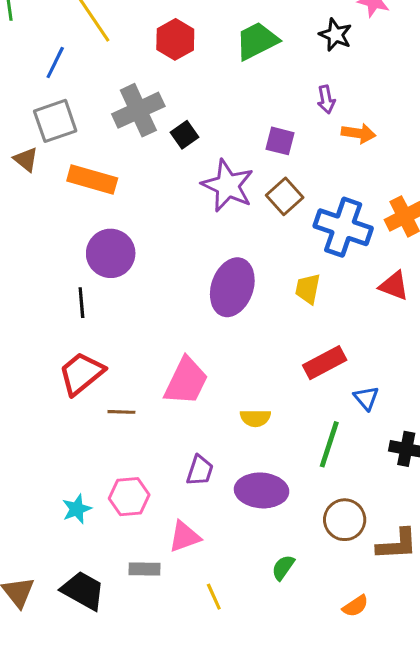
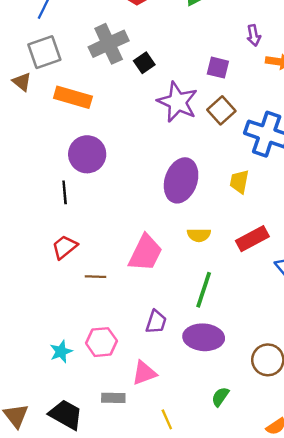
red trapezoid: (81, 373) -> (65, 247), size x0.7
yellow semicircle: (255, 418) -> (199, 235), moved
green line: (329, 444) -> (204, 290), moved

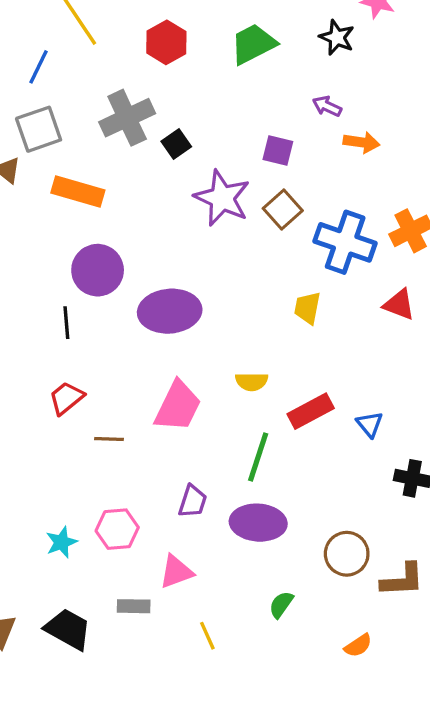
purple arrow: (254, 35) -> (327, 106), turned 126
purple ellipse: (181, 180) -> (170, 311), moved, turned 66
red rectangle: (252, 239) -> (311, 411), moved

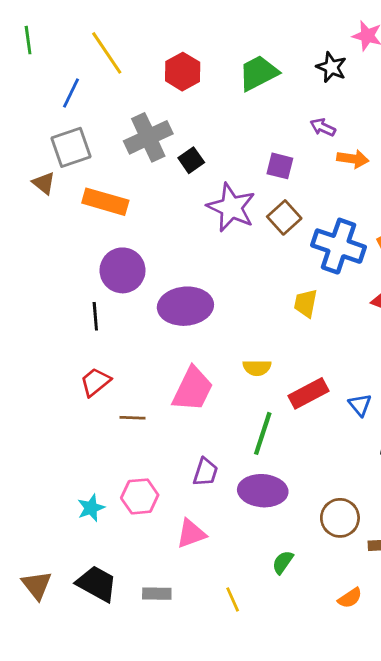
gray rectangle: (134, 606) -> (157, 594), moved
yellow line: (207, 636) -> (233, 599), moved

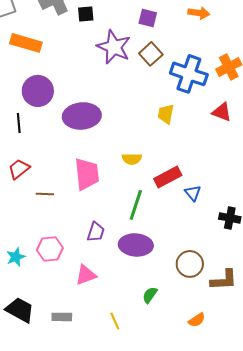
black square: (191, 160) -> (86, 14), turned 30
pink trapezoid: (193, 389) -> (87, 174), turned -32
blue triangle: (360, 405) -> (193, 193), moved

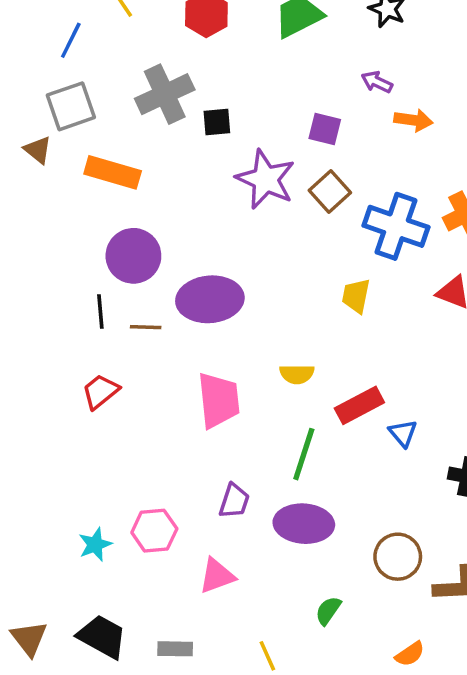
brown line: (45, 194) -> (146, 327), moved

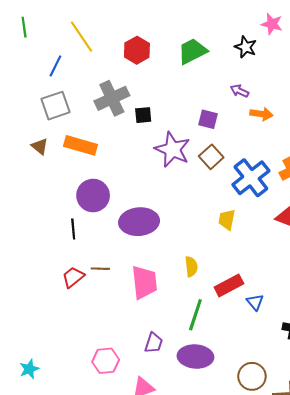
brown triangle: (38, 150) -> (40, 146), moved
blue cross: (396, 226) -> (251, 178), turned 33
brown line: (146, 327) -> (100, 269), moved
yellow semicircle: (297, 374) -> (191, 267), turned -96
cyan star: (95, 544) -> (29, 369), moved

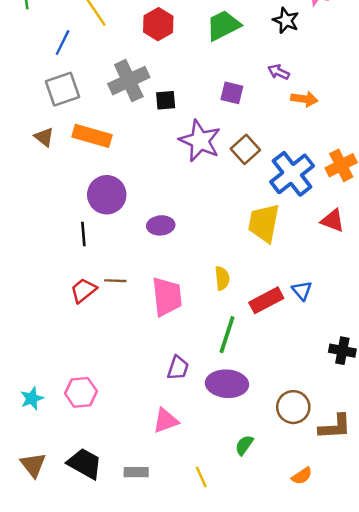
purple square: (208, 119) -> (232, 93), moved
yellow trapezoid: (227, 220) -> (264, 223), size x1.6
purple ellipse: (139, 222) -> (161, 225), size x0.6
blue triangle: (255, 302) -> (302, 290), moved
pink hexagon: (106, 361) -> (81, 392), moved

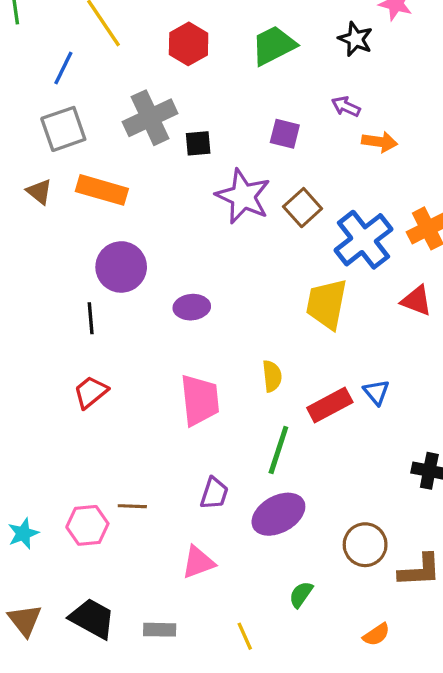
brown line: (115, 281) -> (132, 506), moved
purple ellipse: (227, 384) -> (278, 514), turned -33

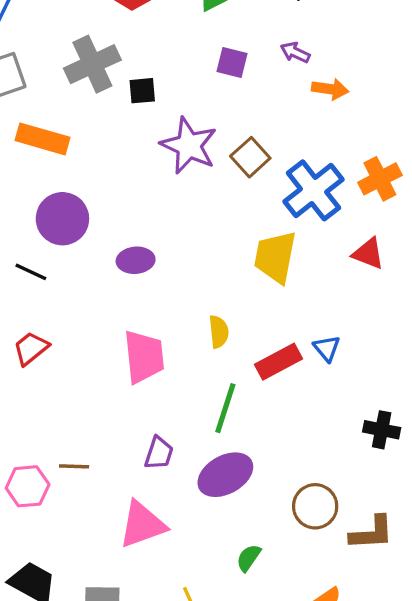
purple square: (285, 134) -> (232, 62), moved
black line: (91, 318) -> (31, 272), turned -60
pink triangle: (198, 562) -> (142, 525), size x1.4

